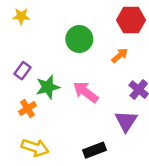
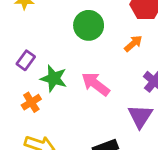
green star: (48, 87) -> (54, 78), turned 30

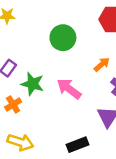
orange arrow: (133, 44) -> (102, 64), moved

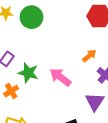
green circle: (63, 38) -> (31, 17), moved

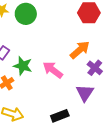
orange arrow: (89, 56) -> (80, 50), size x1.5

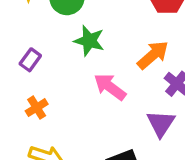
green star: (23, 66) -> (89, 41), moved

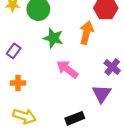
orange arrow: (153, 55) -> (87, 33), moved, turned -35
orange cross: (37, 108) -> (18, 83), turned 32

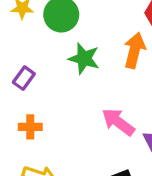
pink arrow: (67, 69) -> (118, 122), moved

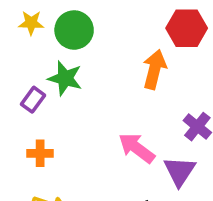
green star: (84, 59) -> (65, 78), moved

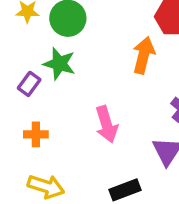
pink arrow: (137, 148) -> (107, 124), moved, turned -144

